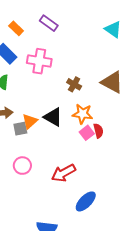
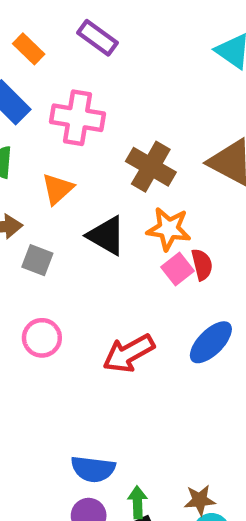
brown cross: (74, 84) -> (151, 167), size x1.5
orange triangle: (30, 121) -> (57, 189), moved
gray square: (20, 129) -> (37, 260), turned 32
blue ellipse: (86, 201) -> (211, 342), moved

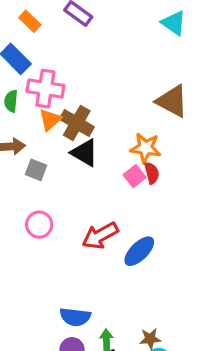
pink cross: (77, 118) -> (45, 89), moved
brown cross: (151, 167) -> (77, 123), moved
orange star: (169, 229) -> (146, 148), moved
blue ellipse: (211, 342) -> (139, 251), moved

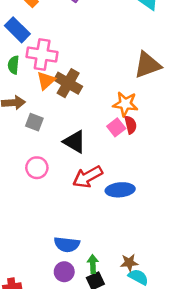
brown triangle: (172, 101) -> (147, 65), turned -48
black triangle: (85, 153) -> (75, 142), moved
blue ellipse: (139, 251) -> (120, 190), turned 40

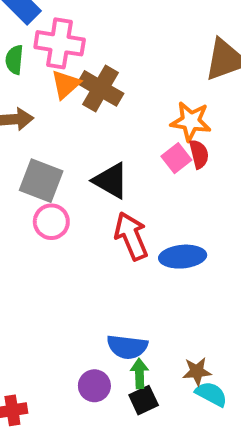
gray square: (34, 122) -> (41, 181), moved, size x1.5
red arrow: (88, 177) -> (131, 236), turned 96
blue semicircle: (67, 244) -> (127, 347), moved

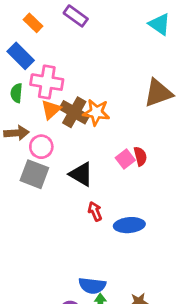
orange star: (191, 121) -> (96, 112), moved
pink circle: (51, 222) -> (41, 147), moved
red arrow: (131, 236) -> (95, 211), size x0.6

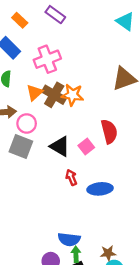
pink cross: (47, 82) -> (47, 59), moved, turned -30
red semicircle: (140, 156) -> (109, 132), size x1.5
pink square: (125, 159) -> (86, 146), moved

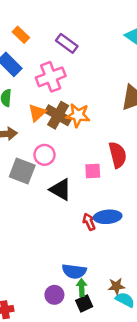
purple rectangle: (55, 15) -> (67, 43), moved
pink circle: (27, 123) -> (44, 155), moved
black triangle: (60, 146) -> (61, 190), moved
pink square: (86, 146) -> (93, 171), turned 35
red arrow: (71, 177) -> (89, 222), moved

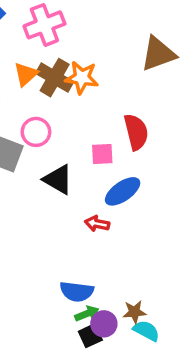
blue ellipse: (108, 217) -> (123, 191), moved, turned -30
red arrow: (89, 222) -> (97, 224), turned -56
green arrow: (82, 287) -> (87, 314), turned 70
purple circle: (54, 295) -> (104, 324), moved

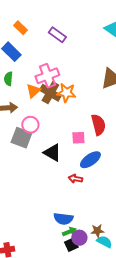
pink cross: (44, 25) -> (47, 76), moved
pink circle: (36, 132) -> (30, 125), moved

